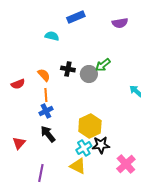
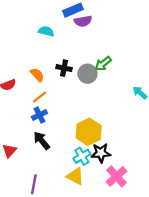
purple semicircle: (120, 23) -> (83, 21), moved
orange line: (46, 95) -> (39, 97), turned 56
pink cross: (126, 164) -> (116, 176), moved

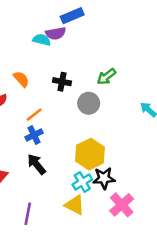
purple semicircle: (83, 21) -> (56, 33), moved
gray circle: (87, 74) -> (89, 103), moved
orange semicircle: (37, 75) -> (21, 79), moved

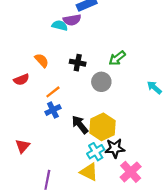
black arrow: (37, 164) -> (80, 125), moved

